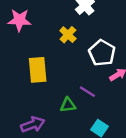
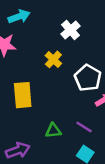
purple line: (87, 92) -> (84, 127), moved

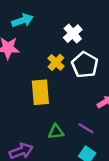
white pentagon: (88, 78) -> (85, 65), moved
yellow rectangle: (23, 95) -> (40, 92), moved

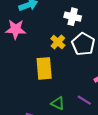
white cross: (73, 34) -> (73, 17), turned -35
green triangle: (56, 132) -> (58, 103), turned 32

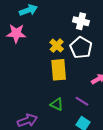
white cross: (73, 17) -> (81, 21), moved
yellow rectangle: (44, 68) -> (59, 70), moved

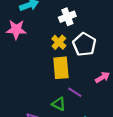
white cross: (81, 21) -> (67, 17), moved, turned -35
purple line: (82, 101) -> (75, 92), moved

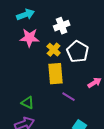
pink star: (16, 29) -> (30, 38), moved
green triangle: (59, 104) -> (28, 103), moved

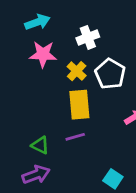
purple line: (69, 97) -> (75, 137), moved, turned -48

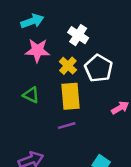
white cross: (88, 37) -> (78, 35), turned -36
green triangle: (40, 145) -> (31, 95), moved

